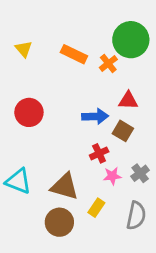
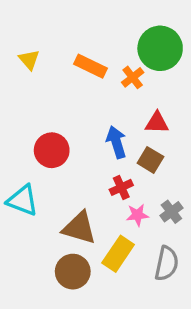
red circle: (29, 112) -> (52, 150), moved
blue arrow: (95, 116) -> (116, 142), turned -105
cyan triangle: (18, 181) -> (23, 200), moved
yellow rectangle: (96, 208) -> (118, 254), size x1.5

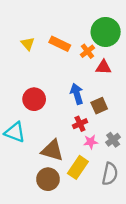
yellow triangle: (29, 60) -> (28, 44), moved
red triangle: (157, 123) -> (103, 67), moved
brown square: (150, 160) -> (99, 106), turned 35

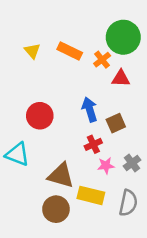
yellow rectangle: (78, 167) -> (91, 195), turned 70

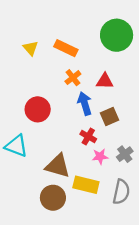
orange cross: (102, 60) -> (73, 78), moved
red triangle: (121, 78) -> (105, 81), moved
red cross: (93, 144) -> (88, 136), turned -35

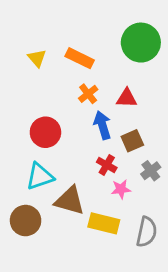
cyan triangle: (16, 146) -> (40, 176), moved, turned -40
gray cross: (125, 154) -> (151, 171), moved
brown circle: (53, 198) -> (26, 221), moved

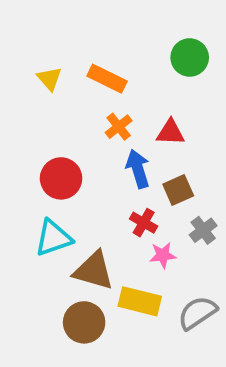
green circle: (141, 43) -> (190, 57), size x0.7
brown circle: (26, 221) -> (84, 322), moved
gray semicircle: (147, 232) -> (197, 313), turned -136

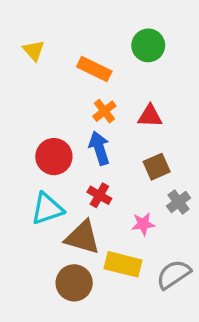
green circle: (190, 57) -> (148, 45), moved
yellow triangle: (50, 79) -> (34, 50), moved
blue arrow: (138, 169) -> (99, 148), moved
red cross: (144, 223) -> (99, 195), moved

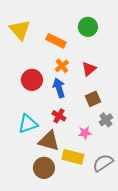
yellow triangle: (34, 50) -> (20, 30), size x1.6
red triangle: (150, 116) -> (89, 69), turned -42
red circle: (54, 157) -> (32, 80), moved

